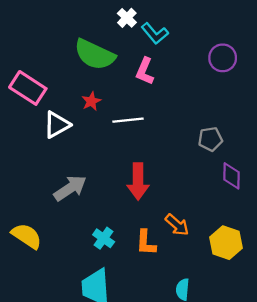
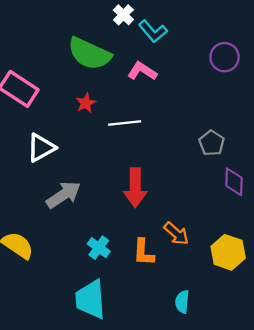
pink L-shape: (145, 71) -> (142, 71), turned 100
white triangle: (57, 125) -> (41, 148), moved
gray pentagon: (210, 139) -> (212, 143), turned -30

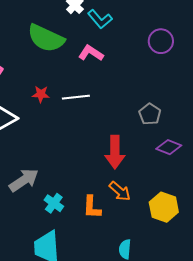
red star: (86, 103) -> (41, 94), moved, turned 30
purple diamond: (234, 182) -> (169, 147), turned -70
red arrow: (135, 188) -> (115, 152), moved
gray arrow: (63, 195) -> (24, 180), moved

